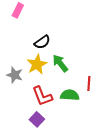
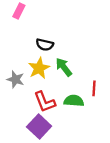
black semicircle: (42, 42) -> (45, 45), turned 49
purple square: (37, 119) -> (39, 126), size x1.5

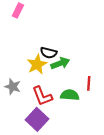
black semicircle: (45, 45) -> (49, 53), moved
green arrow: (64, 67) -> (60, 63), turned 108
gray star: (16, 79) -> (13, 87), moved

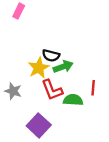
red L-shape: (42, 96) -> (52, 90), moved

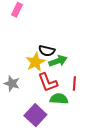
red line: (93, 88) -> (74, 83), moved
green semicircle: (73, 100) -> (59, 99), moved

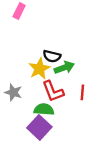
green semicircle: (59, 99) -> (44, 109), moved

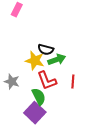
yellow star: (39, 69) -> (35, 61), turned -30
green semicircle: (44, 109) -> (39, 97), turned 60

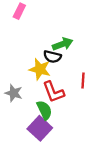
green arrow: (57, 60) -> (63, 44), moved
red line: (73, 82) -> (83, 81), moved

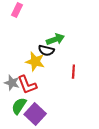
red L-shape: (53, 92) -> (27, 85), moved
green semicircle: (44, 110) -> (19, 106), moved, turned -120

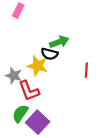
red line: (73, 72) -> (86, 70), moved
gray star: (12, 83) -> (14, 76), moved

